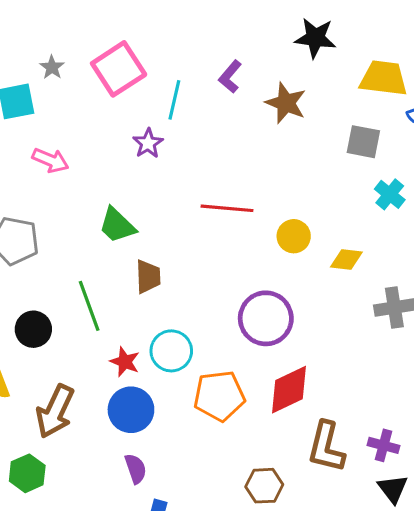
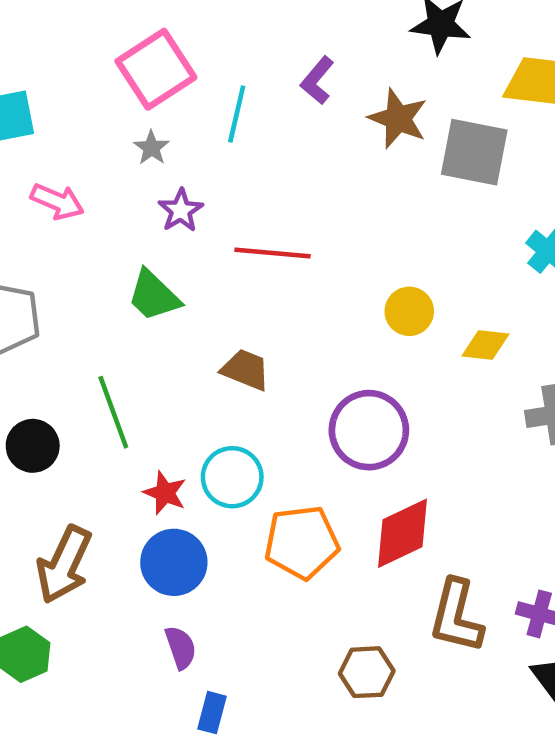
gray star: (52, 67) -> (151, 148), moved
gray square: (363, 142) -> (474, 152), moved, size x1.4
purple star: (148, 143) -> (181, 210), moved
red line: (227, 208) -> (273, 253), moved
brown trapezoid: (148, 277) -> (246, 370), moved, turned -66

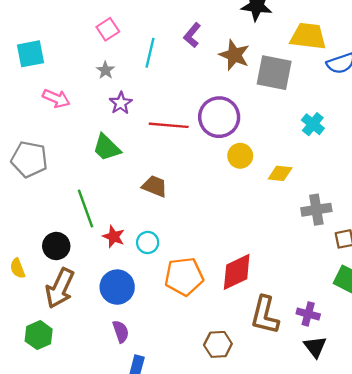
pink square: (156, 69) -> (108, 29), size x0.6
purple circle: (369, 430) -> (219, 117), moved
black circle: (33, 446) -> (56, 246), moved
cyan circle: (232, 477) -> (148, 242), size x0.7
red star: (165, 493) -> (114, 237), moved

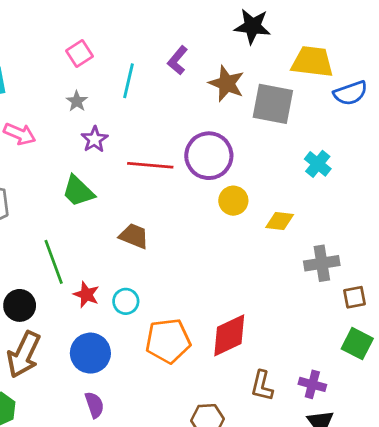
brown L-shape: (265, 315) -> (262, 386), size x0.7

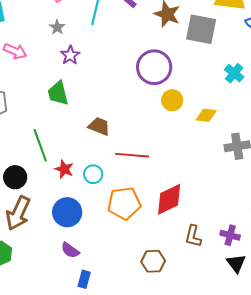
red line: (150, 165) -> (132, 155), moved
green trapezoid: (78, 191) -> (58, 93), turned 32
purple semicircle: (94, 405) -> (70, 250), turned 144

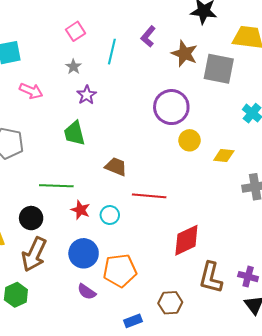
green line: (40, 145) -> (56, 186), turned -68
orange pentagon: (124, 203) -> (120, 270), moved
brown L-shape: (193, 236) -> (211, 278), size x1.4
blue rectangle: (84, 279) -> (133, 321), moved, turned 54

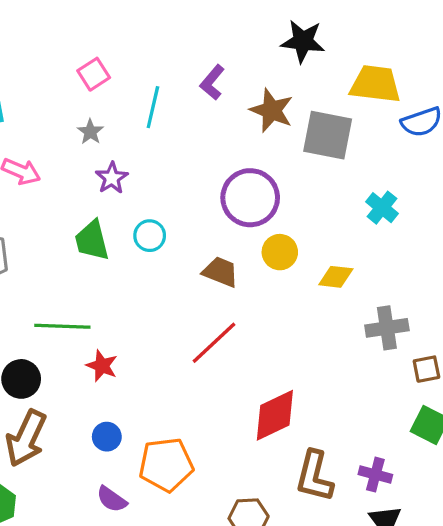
brown trapezoid: (116, 167) -> (220, 272), moved
red line: (149, 196) -> (214, 343), turned -48
cyan circle: (110, 215) -> (150, 236), moved
blue circle: (84, 253) -> (107, 437), size x0.6

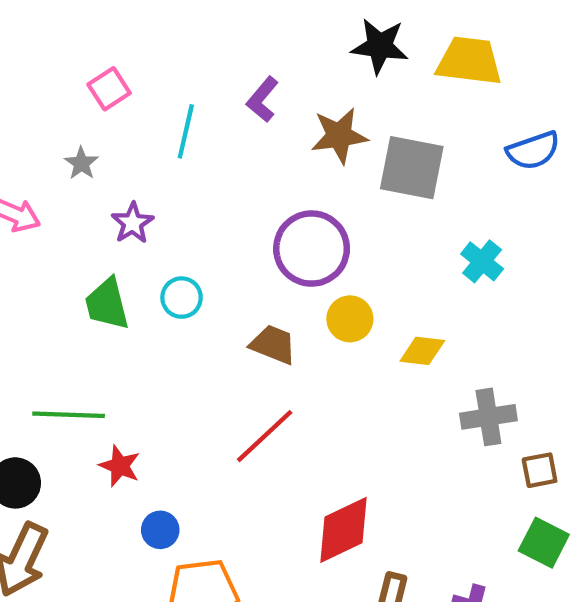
yellow trapezoid: (375, 84) -> (469, 61), moved
brown star: (272, 110) -> (339, 136), turned -30
gray star: (90, 132) -> (81, 163), moved
blue circle: (107, 437) -> (160, 530), moved

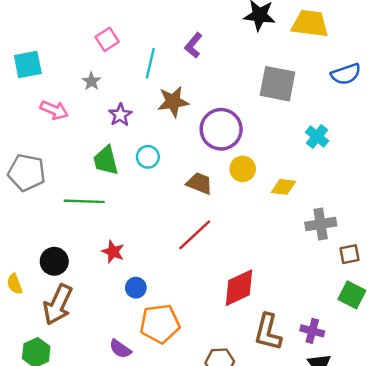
brown star: (339, 136) -> (173, 102), moved
green line: (69, 415) -> (84, 201), moved

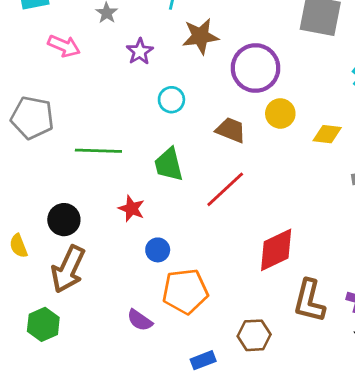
green trapezoid: (106, 160) -> (169, 164), moved

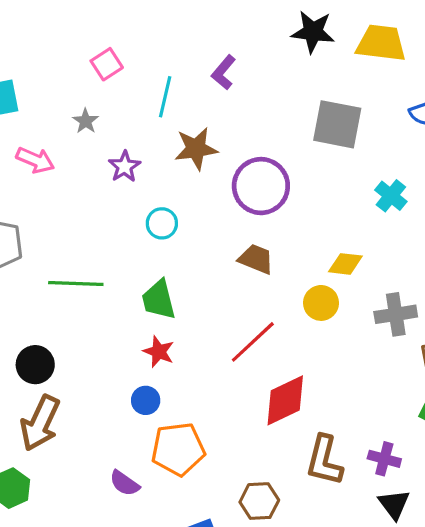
yellow circle: (280, 113) -> (321, 303), moved
brown trapezoid: (231, 130) -> (256, 259), moved
red line: (225, 189) -> (253, 342), moved
red star: (131, 209) -> (159, 352), moved

